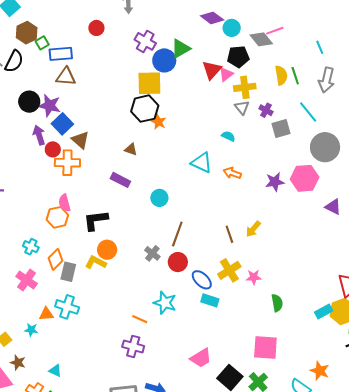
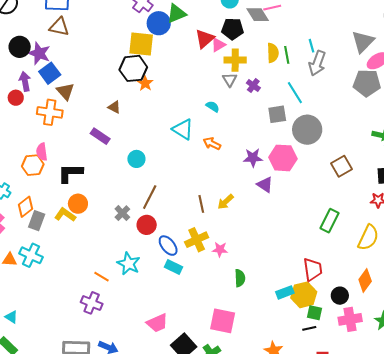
cyan line: (320, 47) -> (311, 46), moved
gray square: (281, 128) -> (277, 114), moved
red circle: (53, 149) -> (16, 98), moved
purple triangle: (333, 207) -> (265, 185), moved

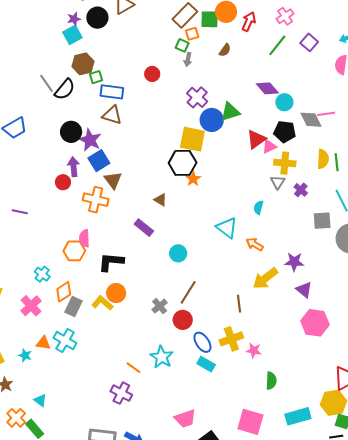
cyan semicircle: (213, 106) -> (258, 207), turned -112
pink hexagon: (283, 158) -> (315, 323), moved
yellow arrow: (226, 202) -> (265, 278), moved, size x1.5
cyan rectangle: (285, 292) -> (298, 416), moved, size x1.4

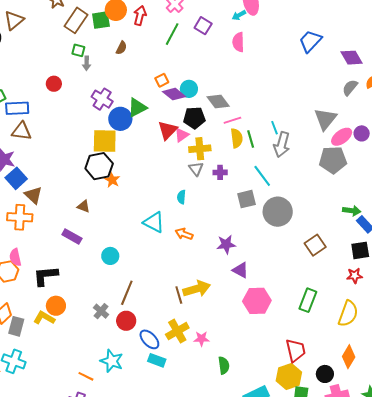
orange square: (192, 34) -> (162, 80), moved
purple diamond: (267, 88) -> (174, 94), moved
pink line: (326, 114) -> (232, 120), moved
purple cross: (301, 190) -> (220, 172), turned -32
yellow arrow: (265, 278) -> (197, 289), moved, turned -148

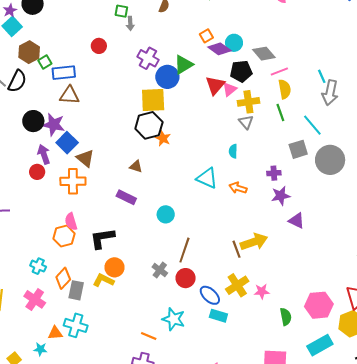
green line: (251, 139) -> (280, 112), moved
purple cross: (220, 172) -> (274, 173), moved
pink hexagon: (257, 301) -> (319, 305), moved

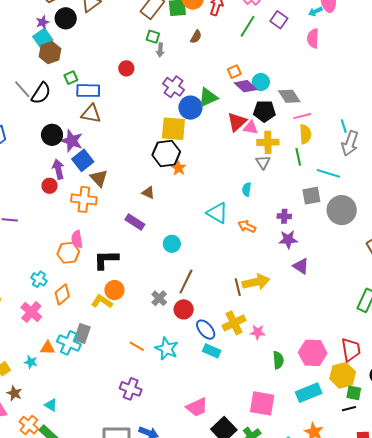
brown hexagon: (29, 52) -> (50, 53), moved
pink triangle: (229, 89) -> (251, 128), turned 42
cyan line: (312, 125) -> (328, 173), turned -40
gray rectangle: (76, 290) -> (82, 334), moved
orange line: (149, 336) -> (137, 346), moved

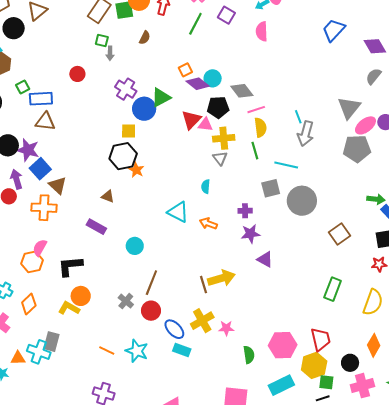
yellow square: (173, 129) -> (129, 131), size x0.6
pink semicircle: (77, 239) -> (40, 248), turned 42

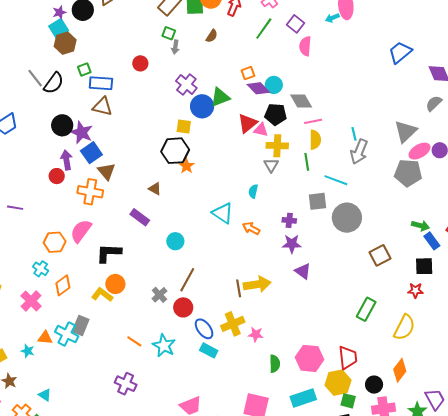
pink semicircle: (262, 31) -> (305, 46), moved
pink semicircle: (40, 248) -> (81, 231), size x1.4
orange hexagon: (32, 262) -> (55, 242), moved

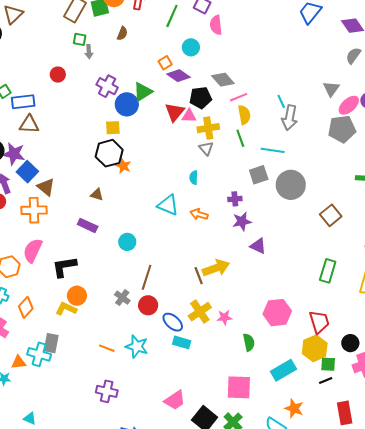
cyan circle: (274, 85) -> (191, 47), moved
gray triangle: (406, 131) -> (331, 89), size x0.7
pink hexagon: (309, 358) -> (277, 313), moved

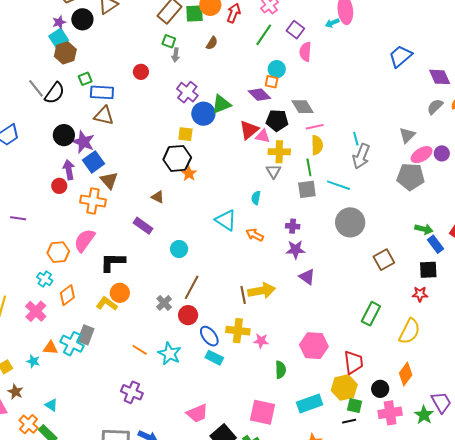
orange square: (165, 63) -> (272, 82), moved, turned 32
gray square: (259, 175) -> (307, 189), moved
yellow cross: (200, 312) -> (238, 331), turned 30

